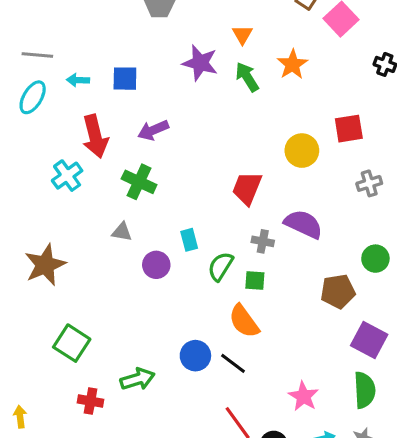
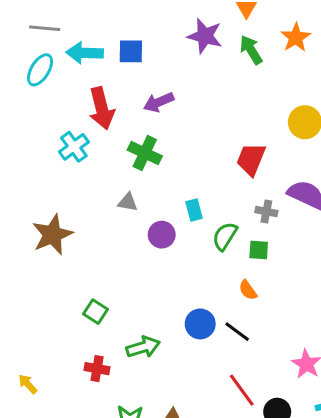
cyan arrow: (78, 80) -> (85, 53), size x1.6
orange semicircle: (244, 321) -> (248, 290), size x0.6
green square: (72, 343) -> (95, 312), moved, size x0.7
yellow arrow: (20, 417) -> (28, 384), turned -35

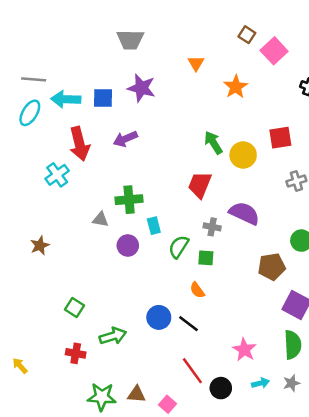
purple star: (205, 36) -> (141, 88), moved
green arrow: (251, 50) -> (213, 143), moved
green cross: (145, 153) -> (129, 200), moved, turned -30
brown star: (52, 235) -> (40, 245), size x0.6

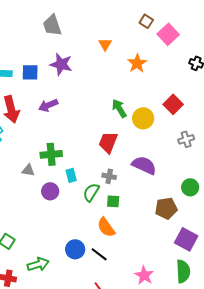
gray trapezoid: (130, 40) -> (52, 25), turned 70
red square: (280, 138) -> (173, 104), turned -36
gray cross: (212, 227) -> (109, 176), moved
orange semicircle: (197, 290) -> (106, 227), size x1.5

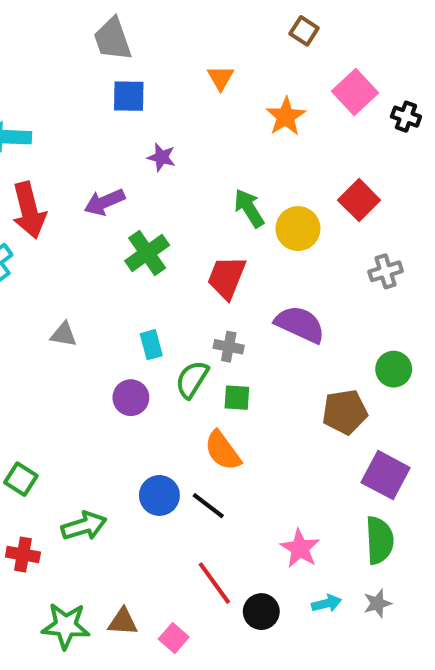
pink square: (168, 34) -> (355, 92), moved
purple star: (61, 64) -> (161, 157), moved, size x0.6
blue square: (30, 72) -> (129, 96), moved
green cross: (51, 154) -> (147, 253), moved, turned -30
purple circle: (50, 191) -> (131, 398), moved

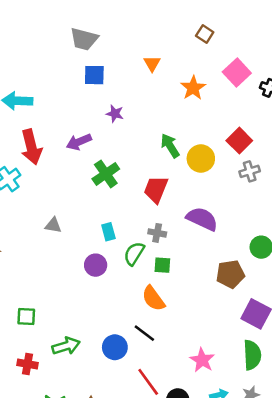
gray trapezoid: (113, 39) -> (84, 39), turned -56
gray cross: (386, 271) -> (250, 171), moved
green square: (21, 479) -> (26, 316), turned -30
blue circle: (159, 495) -> (115, 347), moved

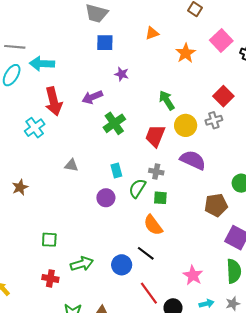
orange triangle: (152, 64) -> (152, 33), turned 40
yellow circle: (201, 159) -> (186, 125), moved
gray cross: (250, 171) -> (214, 120), moved

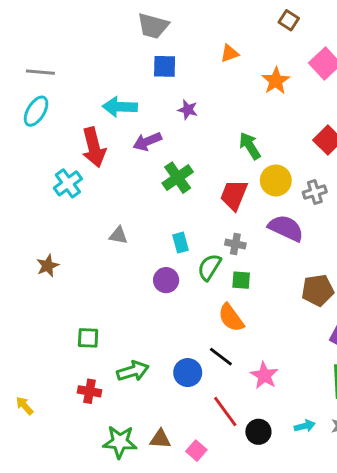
cyan arrow: (42, 64) -> (120, 107), moved
gray cross: (214, 120) -> (315, 192), moved
pink star: (193, 275) -> (264, 375), moved

